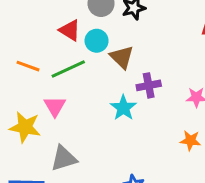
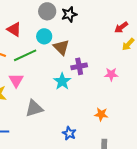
red triangle: (70, 30) -> (14, 29), moved
orange star: (190, 141) -> (101, 114), moved
gray triangle: (64, 158) -> (34, 108), moved

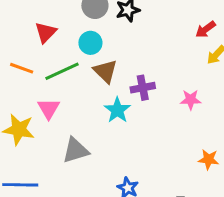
red triangle: (14, 29) -> (46, 32), turned 42
brown triangle: (61, 47) -> (105, 71), moved
orange star: (101, 114) -> (209, 159), moved

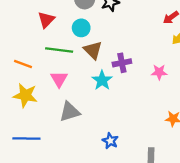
orange line: (22, 68) -> (23, 64), moved
green line: (62, 71) -> (59, 50), turned 32
pink triangle: (49, 109) -> (59, 79), moved

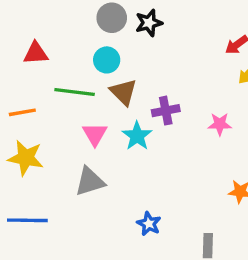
red triangle: (46, 20) -> (36, 53), moved, turned 42
orange line: (23, 64) -> (22, 112), turned -30
pink triangle: (59, 79) -> (95, 134), moved

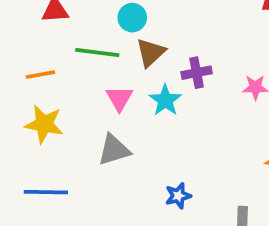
brown triangle: (124, 92) -> (151, 53), turned 32
blue star: (149, 224) -> (178, 196), turned 30

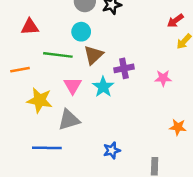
yellow star: (44, 124) -> (40, 100), moved
blue line: (46, 192) -> (47, 148), moved

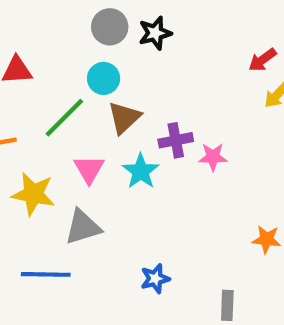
green line: (58, 55) -> (64, 118), turned -52
pink star: (163, 78) -> (213, 157), moved

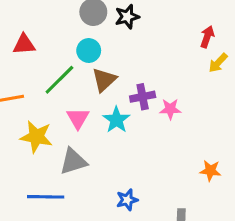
red arrow: (262, 60) -> (207, 37), turned 145

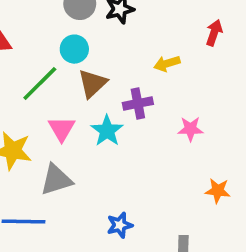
yellow arrow: (218, 63) -> (167, 64), moved, turned 30
pink star: (170, 109) -> (190, 129), moved

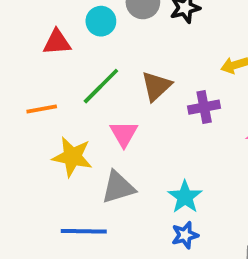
cyan circle: (74, 49) -> (101, 21), moved
cyan star: (107, 131) -> (185, 197), moved

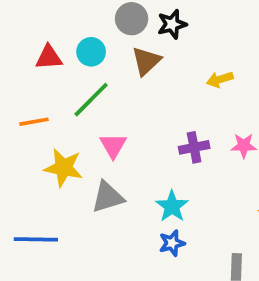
cyan circle: (101, 21) -> (91, 52), moved
brown triangle: (156, 86) -> (146, 61), moved
purple cross: (204, 107) -> (194, 147), moved
blue line: (84, 231) -> (36, 239), moved

